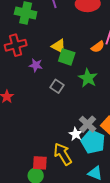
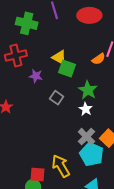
white star: (76, 134) -> (86, 109), moved

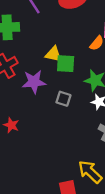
purple star: (36, 76) -> (34, 82), size x1.5

